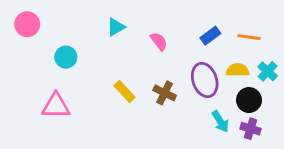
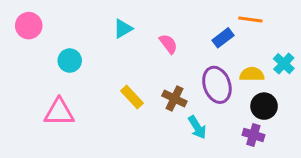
orange line: (249, 37) -> (250, 20), moved
cyan cross: (268, 71) -> (284, 64), moved
cyan arrow: (220, 121) -> (197, 127), moved
purple cross: (250, 129) -> (253, 135), moved

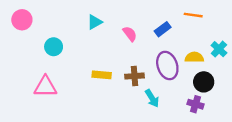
blue rectangle: (223, 38) -> (163, 29), moved
yellow rectangle: (132, 97) -> (102, 75), turned -42
brown cross: (174, 98) -> (135, 76), turned -30

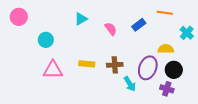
cyan cross: (219, 49) -> (187, 33), moved
purple ellipse: (167, 66) -> (148, 68), moved, turned 40
pink triangle: (45, 87) -> (53, 70), moved

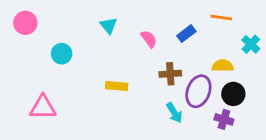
cyan triangle: (81, 19) -> (109, 25), turned -40
brown cross: (115, 65) -> (170, 74), moved
pink triangle: (53, 70) -> (43, 107), moved

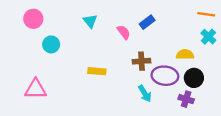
orange line: (221, 17) -> (206, 14), moved
pink circle: (25, 23) -> (33, 19), moved
blue rectangle: (186, 34) -> (147, 22), moved
purple ellipse: (198, 91) -> (165, 76), turned 75

